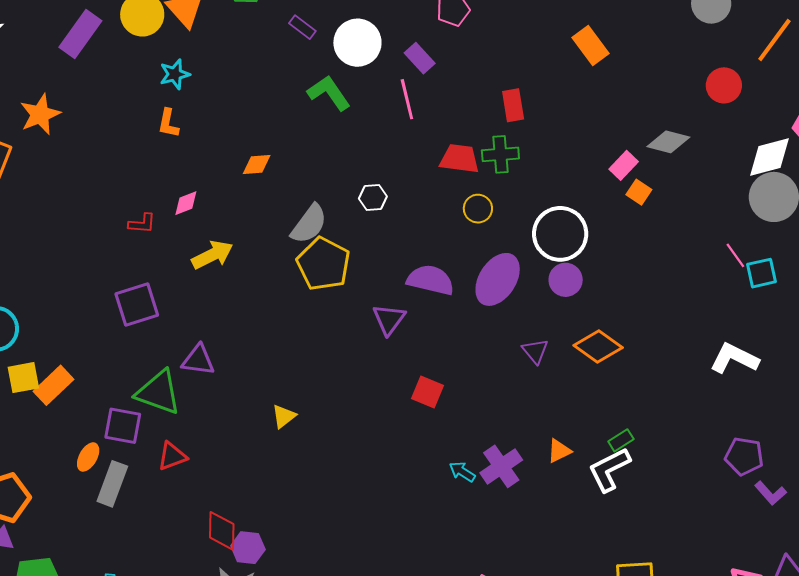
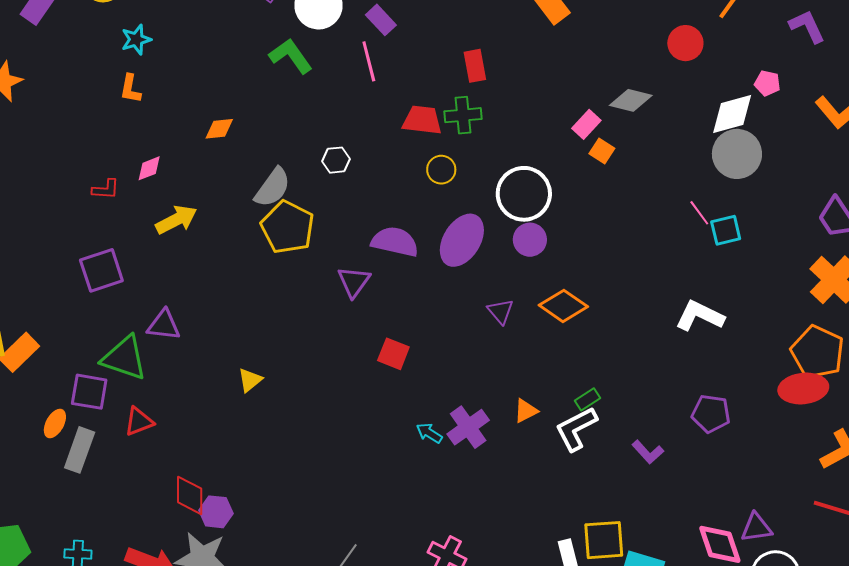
purple L-shape: (770, 493) -> (648, 452), moved

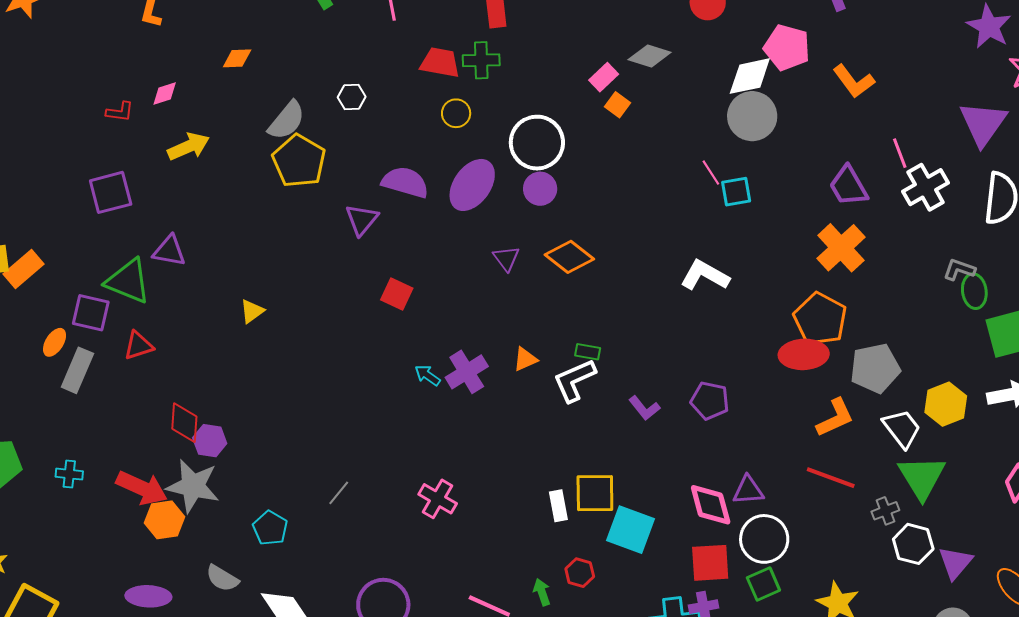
pink pentagon: (767, 83) -> (787, 47), size x1.8
green rectangle: (588, 399) -> (588, 352), turned 40
purple pentagon: (711, 414) -> (710, 401), moved

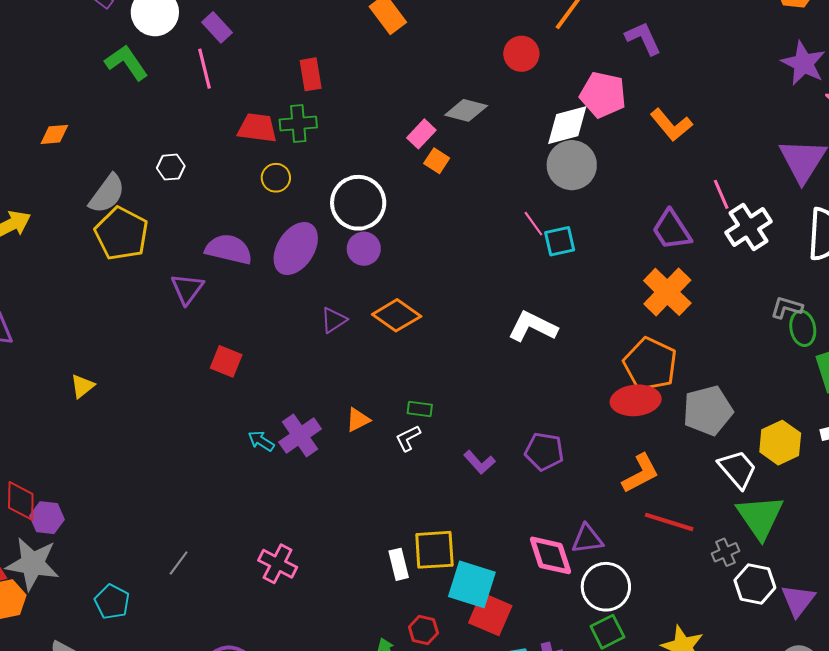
purple triangle: (506, 258) -> (334, 320), turned 36
white L-shape: (574, 380) -> (408, 438), size x0.6
orange L-shape: (835, 418) -> (641, 473), moved
red square: (710, 563) -> (490, 614), moved, turned 30

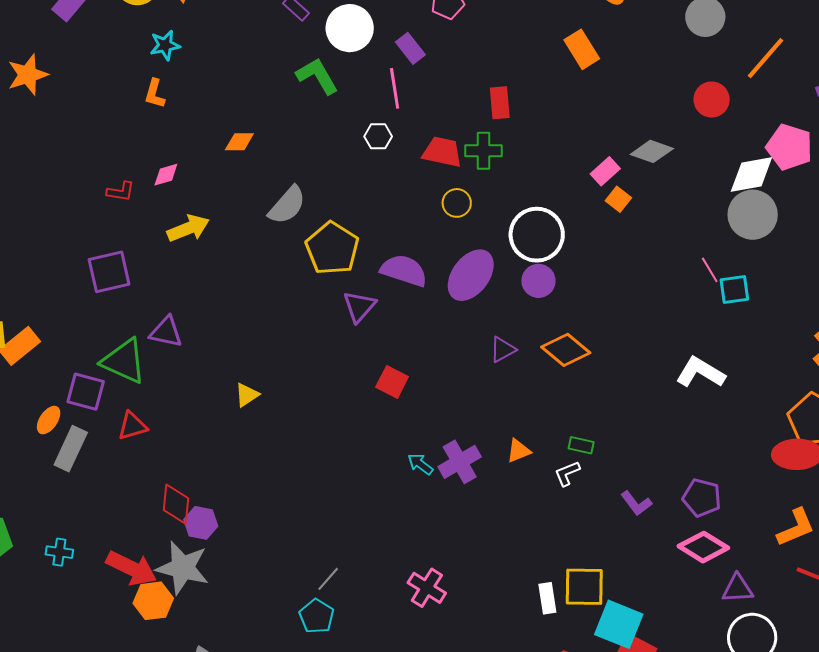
white hexagon: (171, 167) -> (378, 136), moved
yellow pentagon: (122, 234) -> (332, 248), moved
pink diamond: (551, 555) -> (703, 547), moved, turned -45
cyan pentagon: (112, 602) -> (317, 616), moved

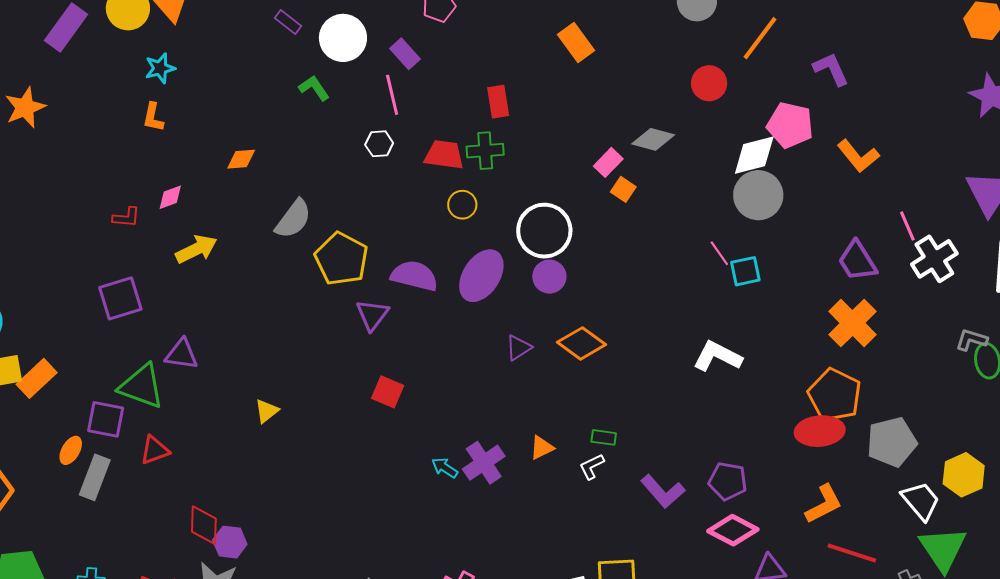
green L-shape: (317, 76) -> (314, 88), size x0.7
red square: (392, 382) -> (388, 392), moved
purple L-shape: (636, 503) -> (663, 491), size x1.4

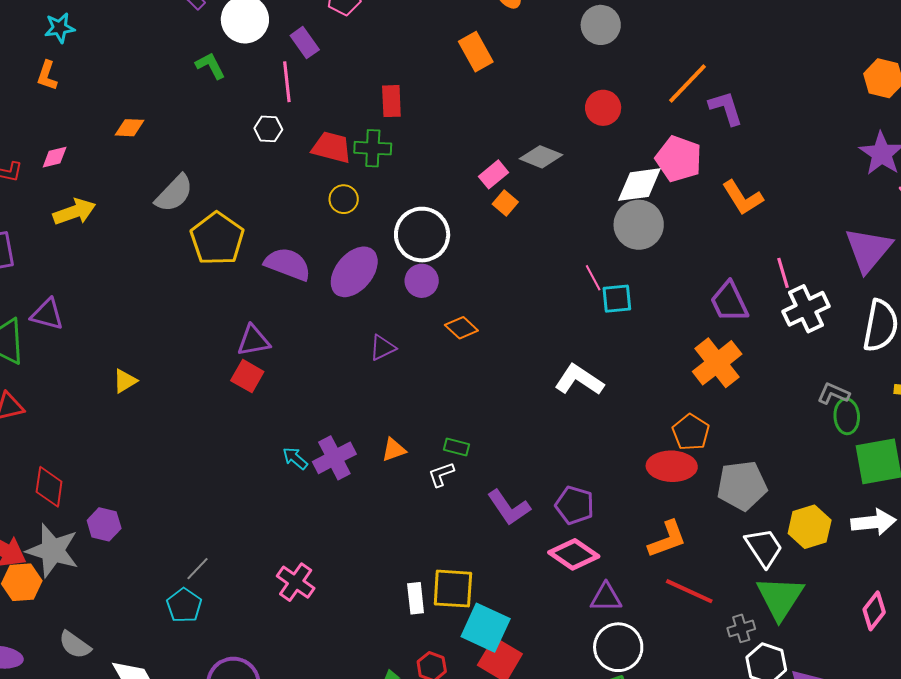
orange line: (760, 38) -> (687, 83), moved
purple triangle: (372, 315) -> (254, 341), moved, turned 36
orange diamond: (582, 343) -> (461, 328), moved, size x0.7
orange pentagon: (835, 395) -> (691, 432), size x0.7
purple hexagon: (230, 542) -> (104, 524), moved

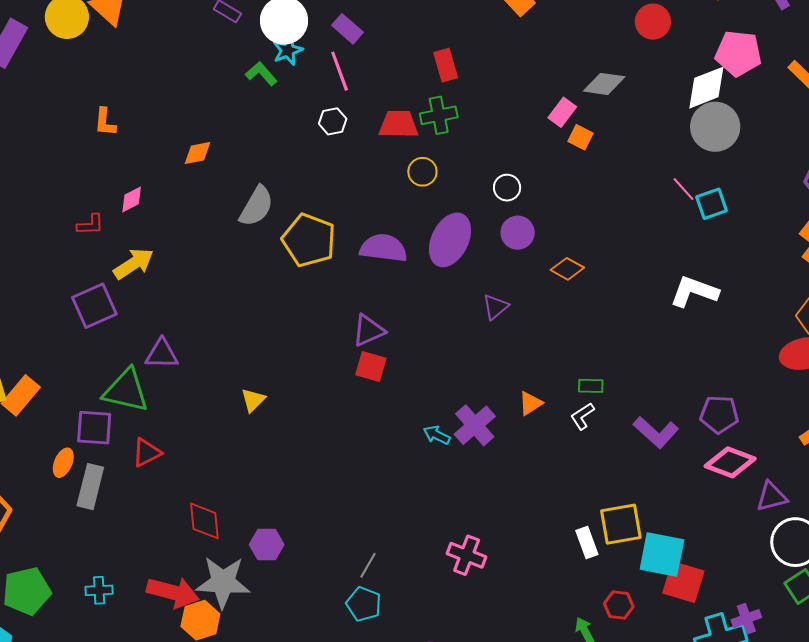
cyan star: (60, 28) -> (288, 50), moved
yellow arrow: (74, 212) -> (134, 264), moved
white circle: (422, 235) -> (507, 188), size x0.5

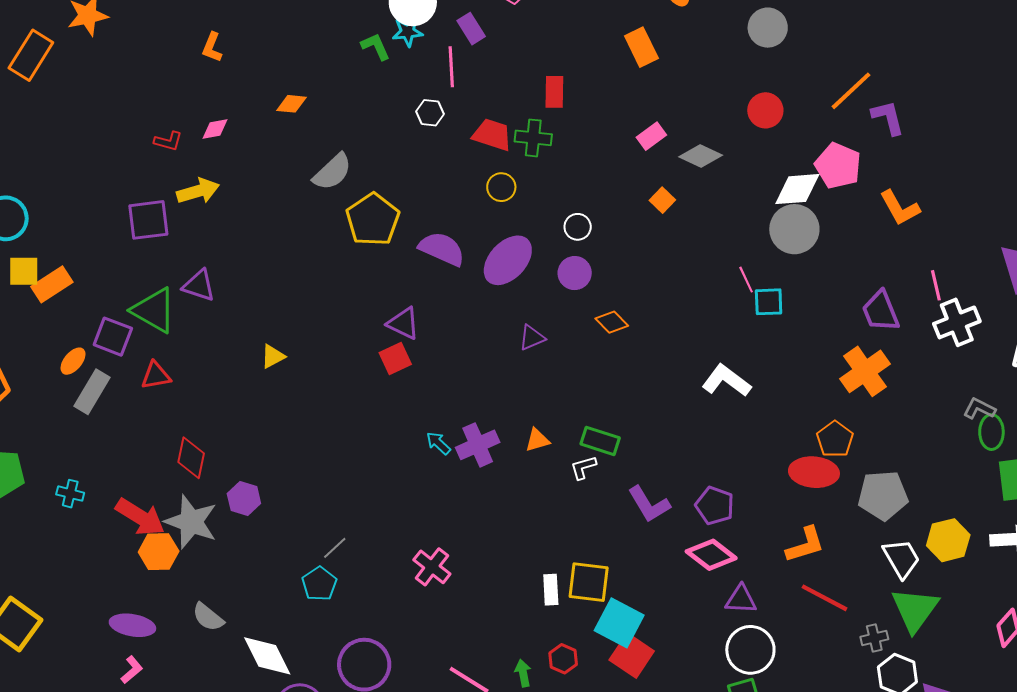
pink rectangle: (562, 112) -> (651, 136), moved
purple triangle: (368, 331) -> (403, 323), turned 33
red square: (371, 366) -> (395, 358), turned 32
green rectangle: (591, 386) -> (600, 441), size x1.5

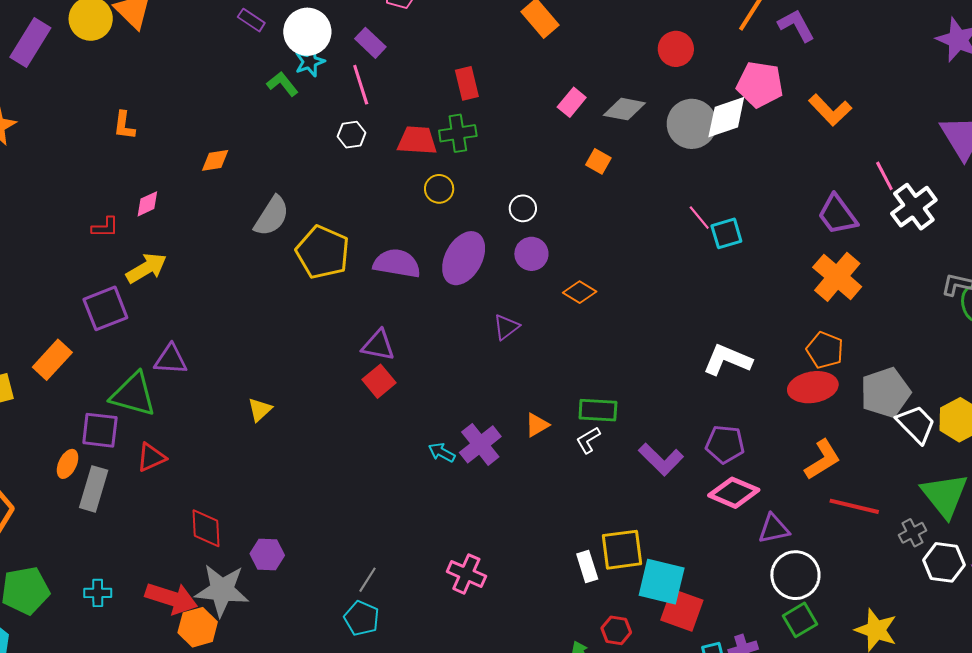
gray circle: (794, 229) -> (692, 124), moved
orange rectangle: (52, 284) -> (52, 360), moved
white L-shape: (726, 381) -> (727, 360), moved
white trapezoid: (901, 558) -> (916, 424), moved

